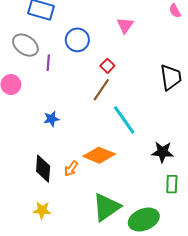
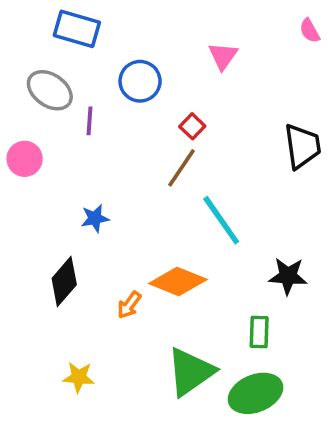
black diamond: (43, 169) -> (64, 281), moved, turned 36
green rectangle: (172, 184) -> (259, 332), moved

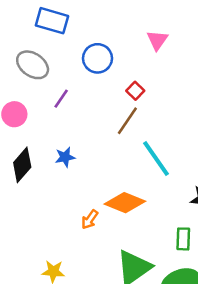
purple line: (89, 121) -> (61, 99), moved, turned 30
black diamond: (64, 281) -> (22, 165), moved

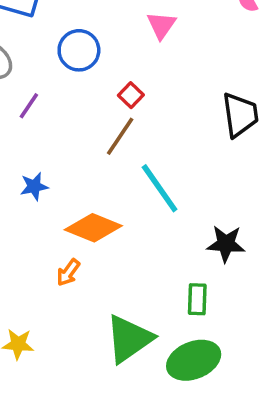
orange diamond: (125, 203) -> (93, 228), moved

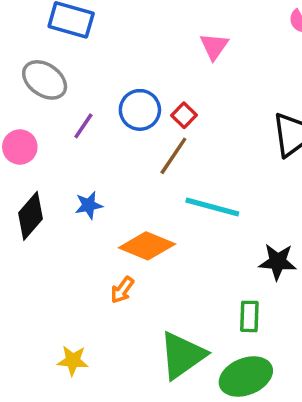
blue circle: (79, 50) -> (140, 110), moved
cyan line: (160, 188) -> (212, 207), turned -40

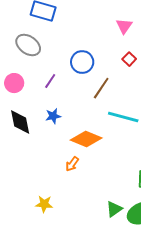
red square: (184, 115) -> (129, 59), moved
purple line: (83, 126) -> (50, 81), moved
black diamond: (30, 216) -> (20, 122), turned -52
green triangle: (182, 355) -> (114, 209), moved, size x0.6

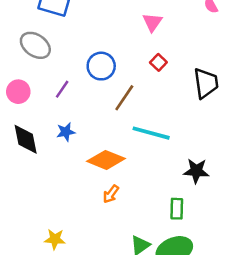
orange arrow: (72, 164) -> (111, 194), moved

